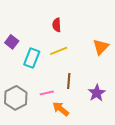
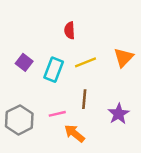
purple square: (12, 42) -> (24, 62), moved
yellow line: (59, 51) -> (85, 62), moved
cyan rectangle: (32, 58) -> (54, 70), moved

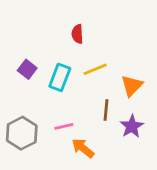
orange triangle: (124, 57) -> (132, 86), moved
brown line: (84, 99) -> (106, 110), moved

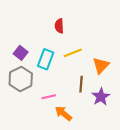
gray hexagon: (22, 133) -> (21, 79), moved

